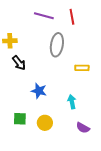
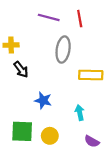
yellow rectangle: (82, 68) -> (91, 75), size x1.5
green square: (20, 119) -> (22, 131), size x1.5

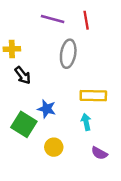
yellow rectangle: (91, 75) -> (93, 96), moved
green square: (22, 131) -> (24, 124), moved, turned 30

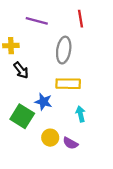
purple line: (53, 19) -> (37, 21), moved
yellow rectangle: (93, 96) -> (68, 84), moved
purple semicircle: (99, 153) -> (70, 143), moved

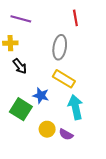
purple line: (37, 21) -> (21, 19), moved
yellow rectangle: (68, 84) -> (64, 79), turned 30
cyan arrow: (81, 114) -> (75, 107), size x1.6

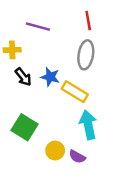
purple line: (21, 19) -> (38, 27), moved
gray ellipse: (60, 47) -> (86, 55), moved
blue star: (41, 96) -> (50, 77), moved

